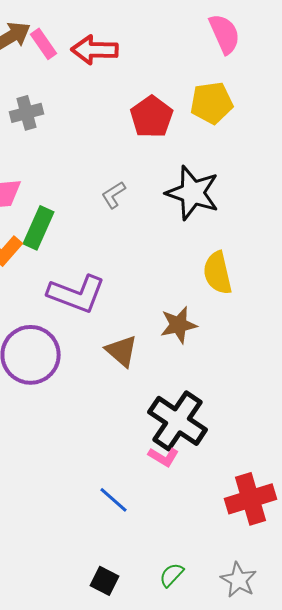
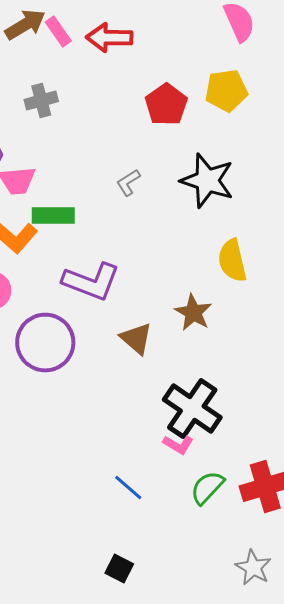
green rectangle: (39, 228) -> (53, 216), turned 66
brown star: (179, 325) -> (193, 313), turned -30
green semicircle: (172, 575) -> (207, 488), moved, size x1.4

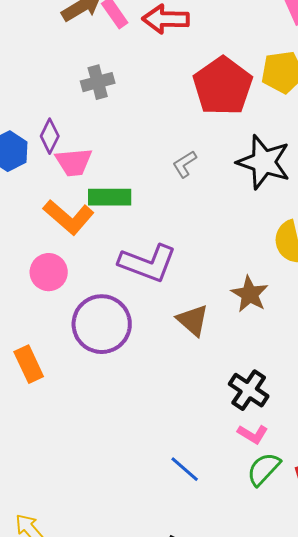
red pentagon: (166, 105) -> (223, 86), size x1.4
black cross: (192, 409) -> (249, 390), size x0.7
pink L-shape: (178, 445) -> (253, 434), moved

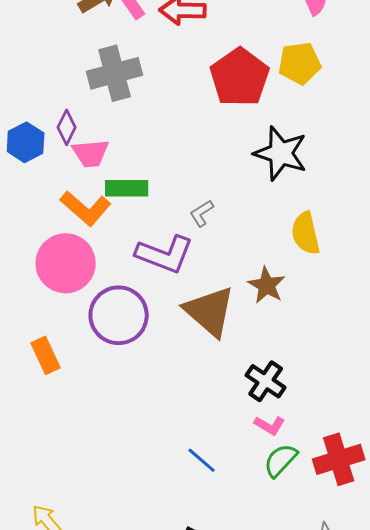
gray cross: (98, 82) -> (115, 73), size x1.6
gray L-shape: (185, 164) -> (202, 213), moved
pink circle: (49, 272) -> (66, 263), size x1.6
brown triangle: (193, 320) -> (210, 311), size x1.6

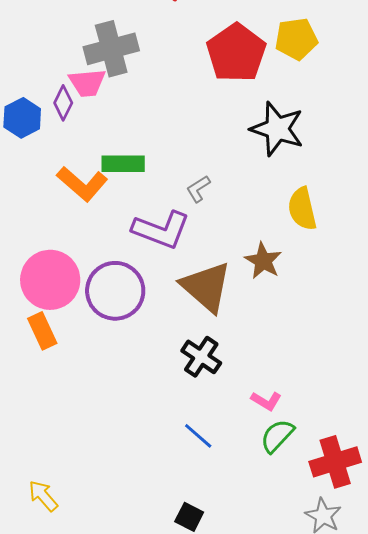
pink trapezoid: (91, 153) -> (87, 83), moved
pink circle: (66, 263) -> (50, 280), moved
black cross: (266, 381) -> (201, 357), moved
red cross: (339, 459) -> (335, 462), moved

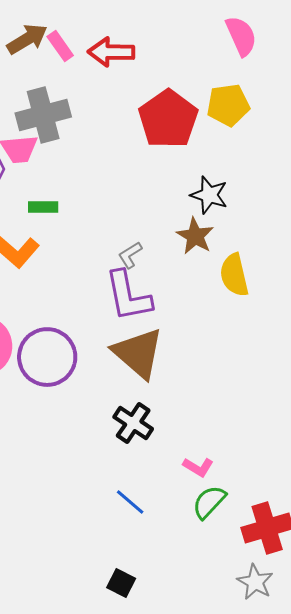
black star: (277, 129) -> (209, 195), size x0.7
green rectangle: (123, 164) -> (43, 207), moved, size x0.7
purple L-shape: (161, 230) -> (128, 296), moved, turned 58
brown star: (263, 261) -> (195, 236), moved

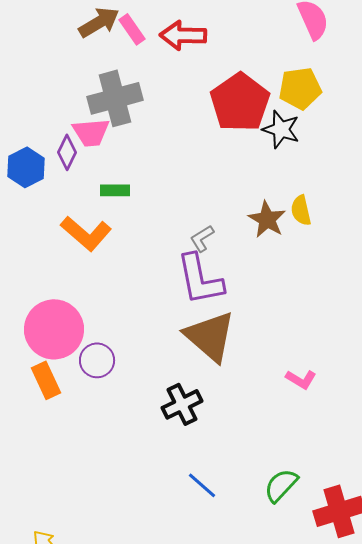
black star: (209, 195) -> (281, 129), moved
yellow semicircle: (234, 275) -> (301, 210), moved, size x0.7
purple circle: (47, 357) -> (97, 360), moved, size x0.6
black cross: (133, 423) -> (182, 404), moved, turned 30
pink L-shape: (198, 467) -> (301, 379), moved

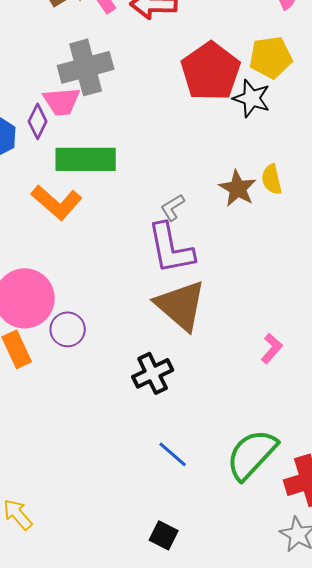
green rectangle: (115, 190) -> (86, 159), size x2.0
pink L-shape: (301, 379) -> (272, 348), turned -80
green semicircle: (281, 485) -> (252, 454), size x1.5

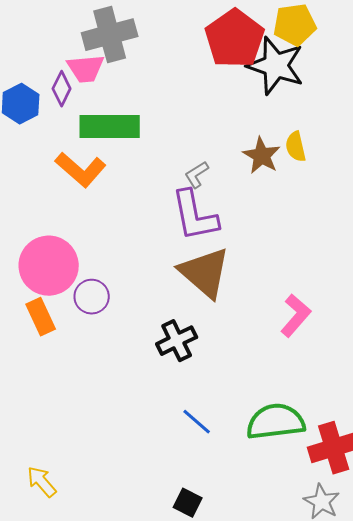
black star: (252, 98) -> (276, 66), size x1.5
pink L-shape: (272, 348) -> (296, 316), size x1.4
green semicircle: (252, 454) -> (276, 422), turned 40

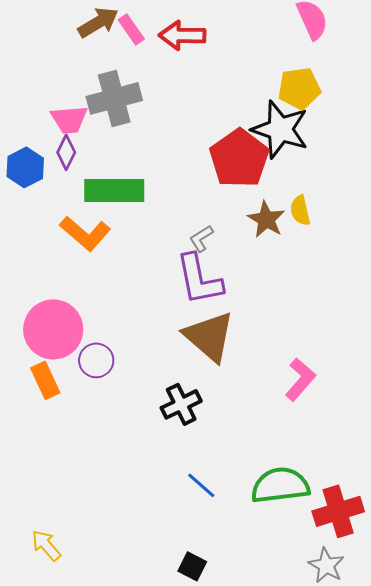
red pentagon: (235, 39) -> (239, 158), moved
pink trapezoid: (86, 69) -> (69, 119), moved

